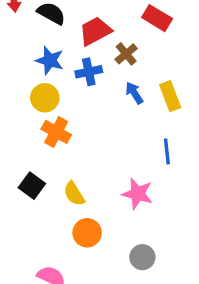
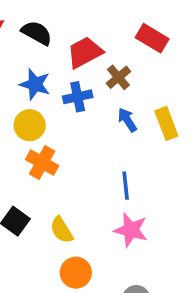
blue line: (167, 151) -> (126, 186), moved

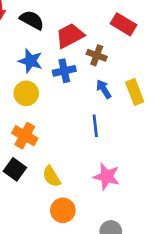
brown cross: (118, 77) -> (97, 55), turned -30
orange cross: (42, 163) -> (25, 136), moved
blue line: (126, 186) -> (95, 126), moved

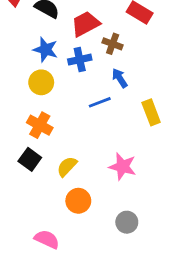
yellow rectangle: (135, 92) -> (151, 112), moved
blue line: (95, 126) -> (100, 102), moved, turned 75
yellow semicircle: (52, 177) -> (67, 167), turned 75

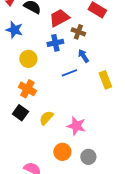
blue star: (45, 50) -> (14, 30), moved
pink star: (123, 167) -> (76, 126), moved
orange circle: (78, 201) -> (62, 152), moved

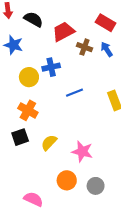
blue cross: (55, 43) -> (51, 67), moved
blue arrow: (83, 56) -> (107, 49), moved
black square: (20, 113) -> (20, 137), turned 35

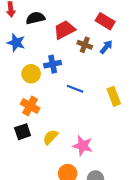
black semicircle: (33, 19) -> (35, 18), turned -42
blue arrow: (107, 49) -> (106, 47), turned 72
blue line: (74, 93) -> (75, 89), turned 42

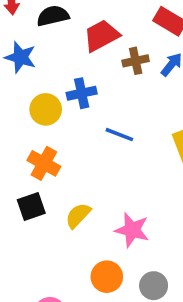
brown cross: (85, 45) -> (136, 61), turned -32

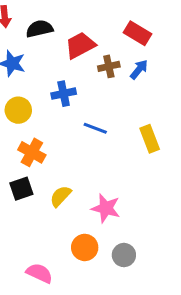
yellow circle: (46, 109) -> (18, 110), moved

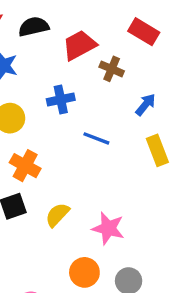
brown cross: (109, 66) -> (112, 69), turned 35
blue arrow: (139, 69) -> (145, 105), moved

